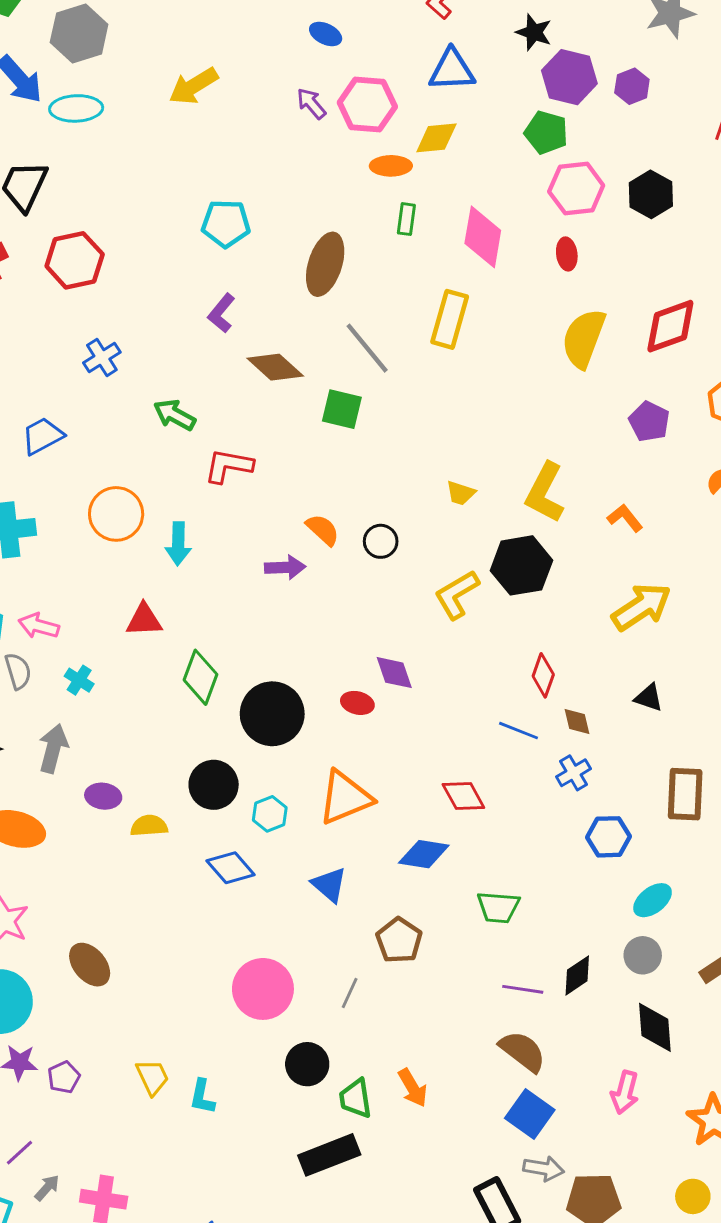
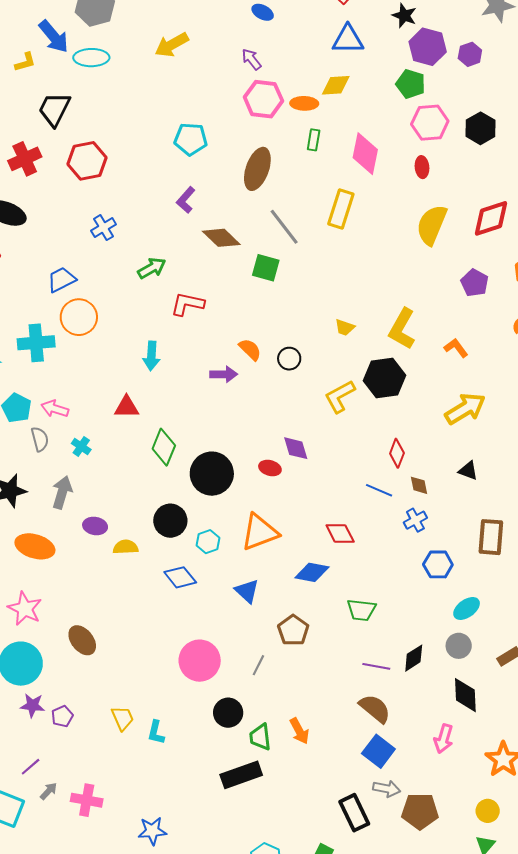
pink hexagon: (367, 105) -> (263, 99), moved
green arrow: (175, 415) -> (152, 268), turned 120
orange circle: (116, 514) -> (79, 317), moved

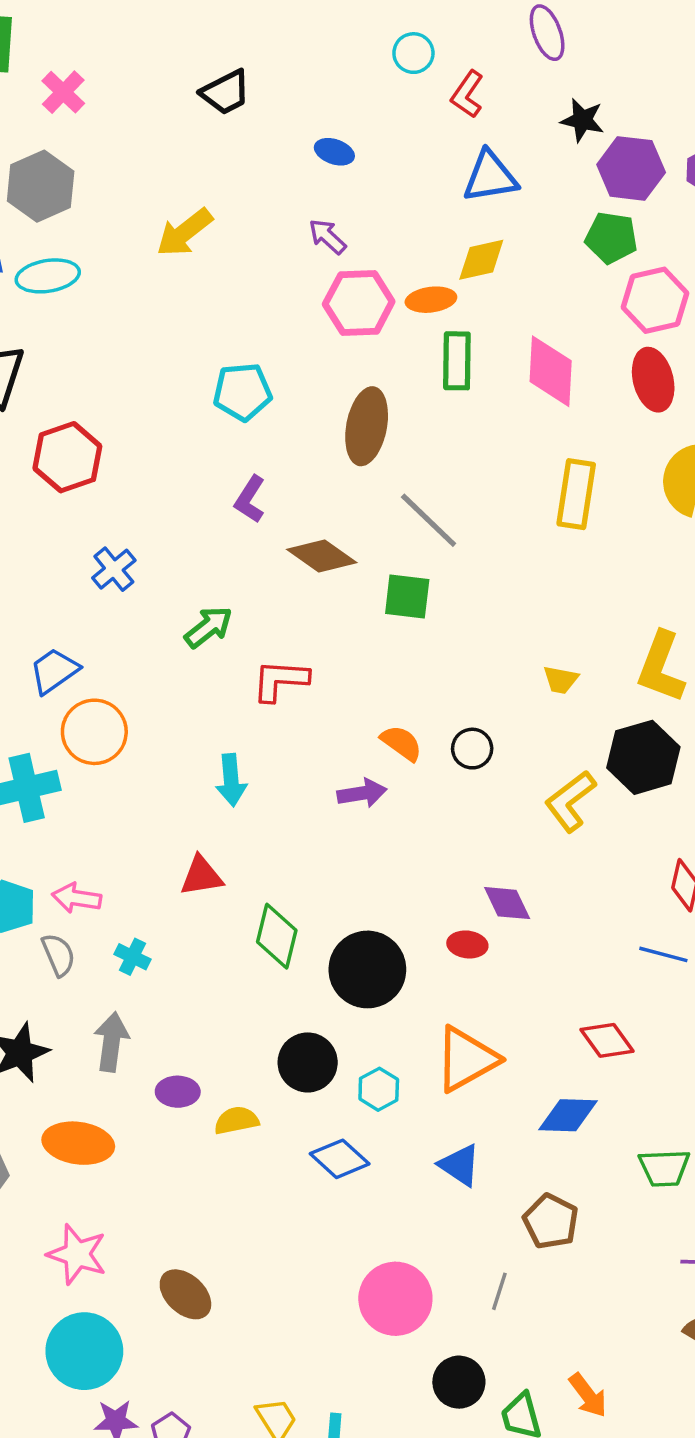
green rectangle: (314, 140) -> (457, 361), size x1.5
red ellipse: (422, 167) -> (653, 380), size x1.6
yellow rectangle: (341, 209) -> (576, 494), moved

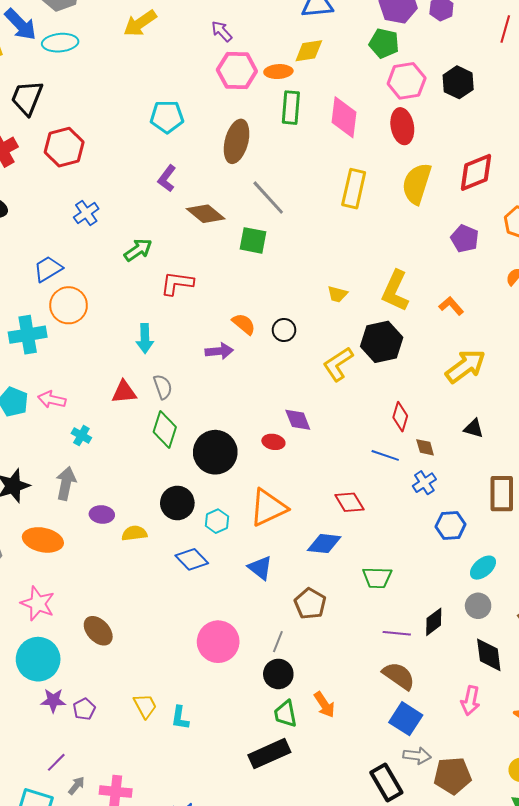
gray semicircle: (58, 955) -> (163, 387), moved
black circle: (459, 1382) -> (278, 674), moved

